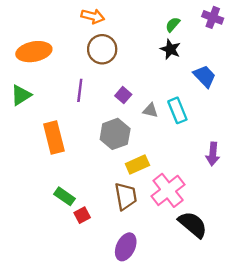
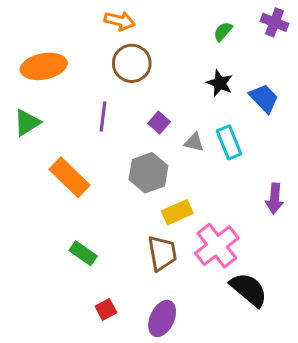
black star: (170, 49) -> (220, 83), moved
orange rectangle: (54, 137) -> (69, 177), turned -32
red square: (82, 215) -> (106, 309), moved

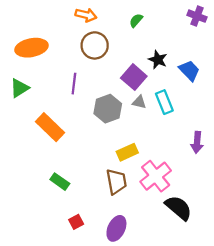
green semicircle: (223, 31) -> (136, 20), moved
purple square: (159, 123) -> (134, 77), moved, size x1.6
gray hexagon: (148, 173) -> (108, 109), moved

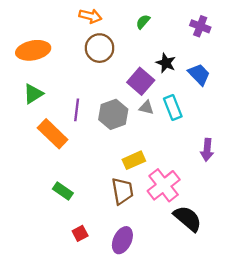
purple cross: (197, 16) -> (200, 26), moved
purple line: (74, 84) -> (77, 110), moved
green triangle: (20, 88) -> (33, 94), moved

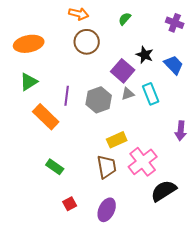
gray triangle: (146, 108) -> (128, 94), turned -32
black semicircle: (188, 218) -> (164, 191), turned -72

